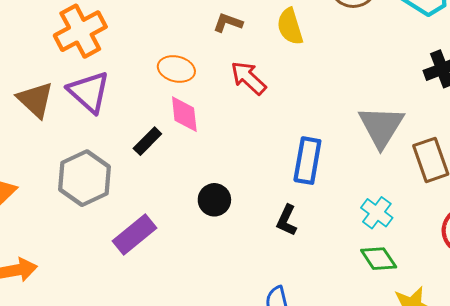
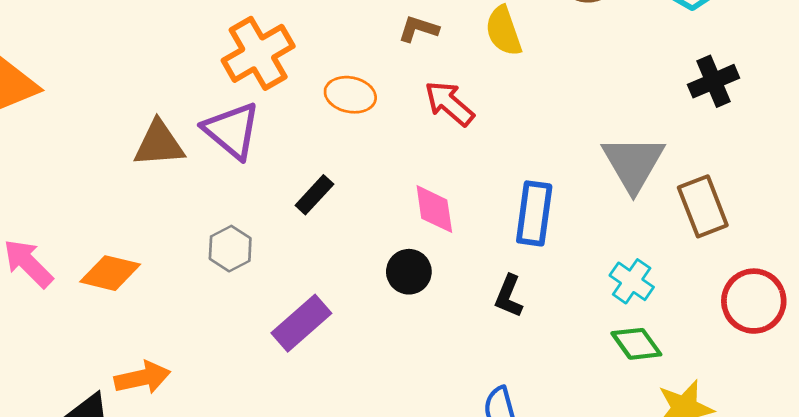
orange cross: (80, 31) -> (258, 53), moved
brown triangle: (35, 100) -> (159, 144), turned -45
pink diamond: (184, 114) -> (434, 209), moved
gray hexagon: (85, 178) -> (230, 249), size x0.6

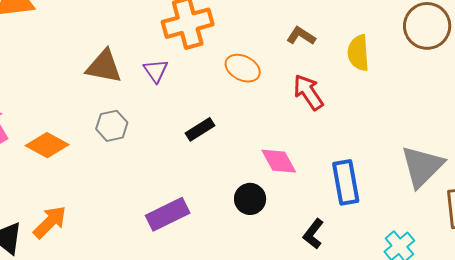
purple triangle: (232, 130) -> (156, 71), size x0.6
pink diamond: (434, 209) -> (279, 161), turned -36
blue rectangle: (534, 213) -> (346, 182), turned -33
gray hexagon: (230, 249) -> (112, 126), moved
orange arrow: (142, 378) -> (50, 222), turned -48

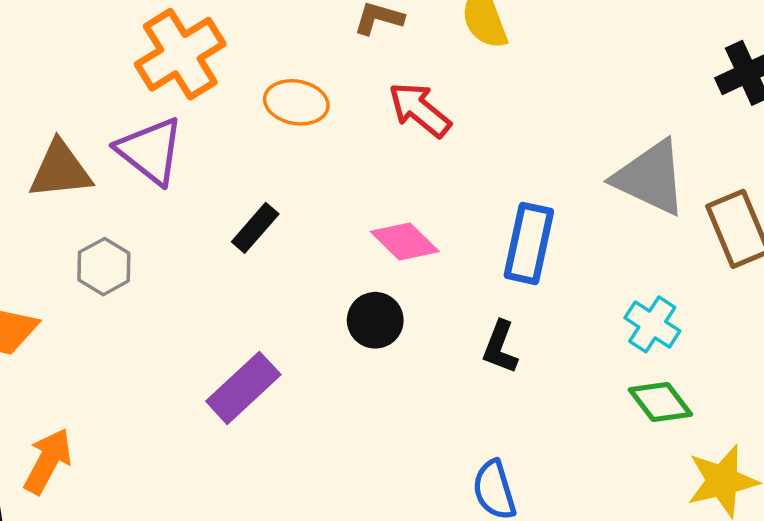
purple triangle: (156, 71) -> (150, 151), size x1.6
gray triangle: (422, 166) -> (650, 178), turned -33
blue rectangle: (346, 182) -> (529, 243), turned 39

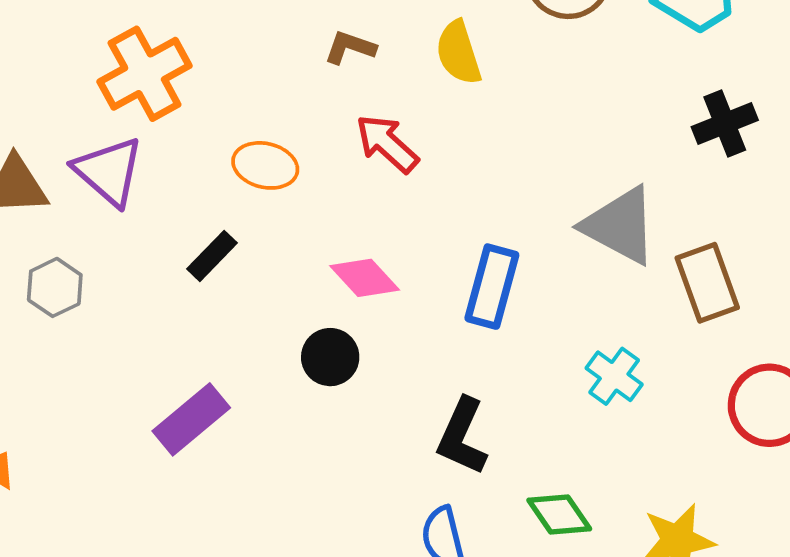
orange ellipse: (296, 102) -> (265, 165), moved
black L-shape: (500, 347) -> (462, 436), moved, size x1.4
green diamond: (660, 402) -> (559, 514), moved

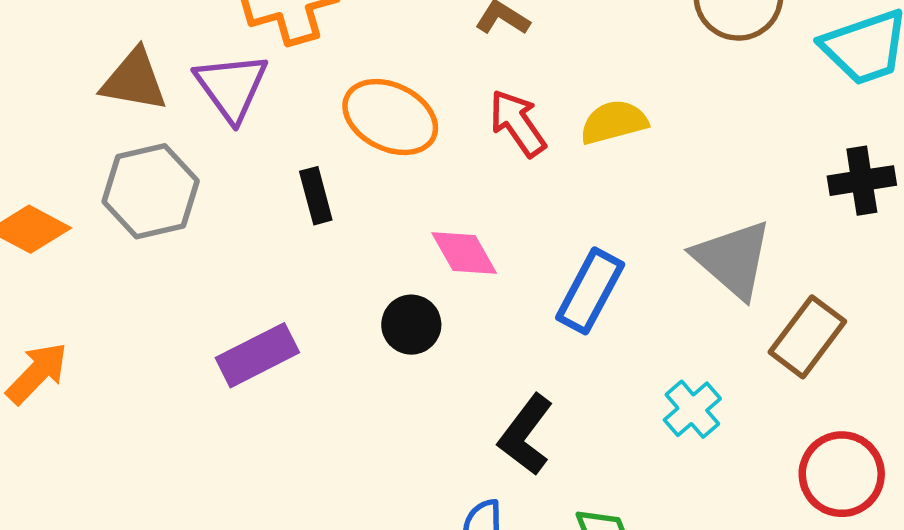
yellow semicircle: (458, 53) -> (614, 122), moved, turned 80
orange ellipse: (265, 165) -> (390, 117), size x1.4
black rectangle: (212, 256) -> (316, 196), turned -72
brown rectangle: (707, 283) -> (807, 337), turned 44
gray hexagon: (55, 287) -> (151, 191), size x1.6

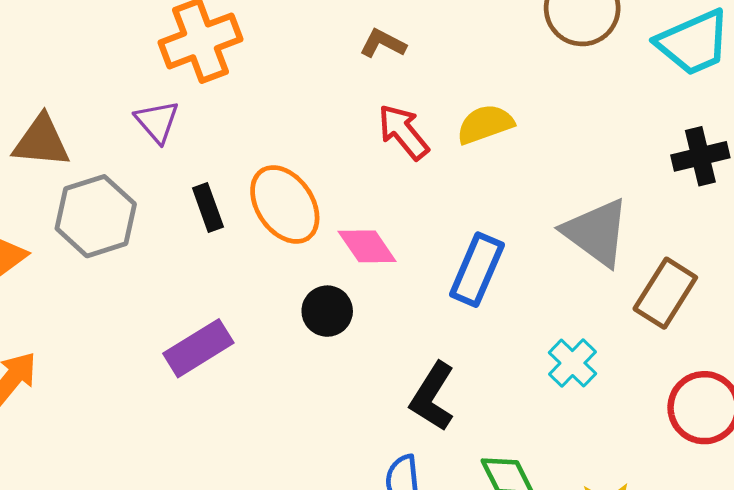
brown triangle: (134, 80) -> (41, 141), moved
purple triangle: (231, 87) -> (157, 122), size x0.7
orange ellipse: (390, 117) -> (285, 204), moved, turned 34
black rectangle: (316, 196) -> (208, 208), moved

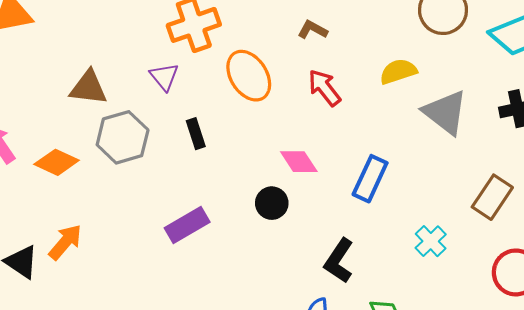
yellow semicircle: (485, 124) -> (398, 71), moved
orange ellipse: (285, 204) -> (249, 76), moved
gray triangle: (596, 232) -> (445, 112), moved

